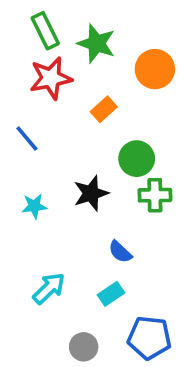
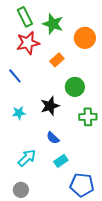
green cross: (155, 195) -> (88, 117), moved
blue semicircle: (120, 252) -> (53, 138), moved
gray circle: (84, 347) -> (21, 190), moved

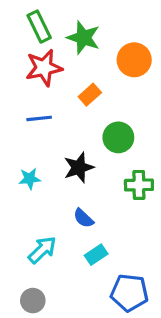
blue line: (15, 76) -> (39, 118), moved, turned -56

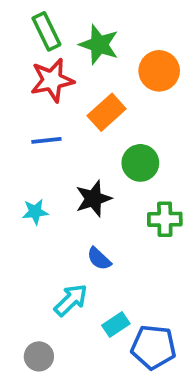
orange rectangle: (90, 95) -> (107, 112), size x1.4
cyan arrow: (42, 250) -> (71, 300), moved
cyan rectangle: (96, 255) -> (116, 324), moved

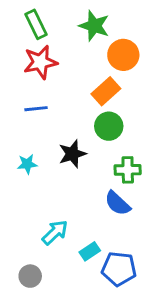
green star: (99, 45) -> (94, 26), moved
orange rectangle: (107, 112) -> (106, 91), moved
blue semicircle: (99, 259) -> (117, 203), moved, size x1.4

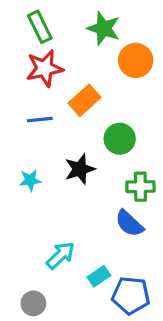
orange rectangle: (106, 91) -> (85, 100), moved

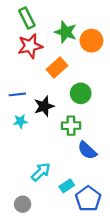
green star: (104, 28) -> (66, 32), moved
blue line: (40, 120) -> (17, 94), moved
black star: (80, 169) -> (44, 106), moved
green cross: (140, 187) -> (71, 126), moved
blue pentagon: (131, 295) -> (88, 199), turned 30

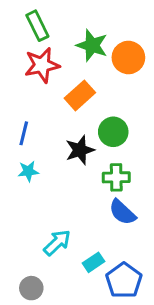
blue line: (17, 94) -> (24, 133), turned -70
black star: (44, 106) -> (80, 150), moved
green cross: (71, 126) -> (116, 177), moved

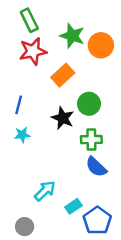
black star: (80, 150) -> (63, 118), turned -30

